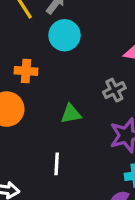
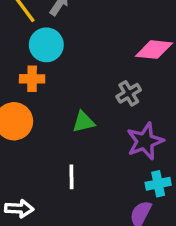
cyan circle: (65, 35) -> (46, 45), moved

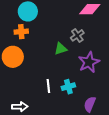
green triangle: (83, 122) -> (61, 49), moved
cyan cross: (158, 184) -> (68, 87), moved

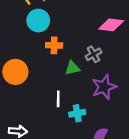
orange cross: (21, 32) -> (54, 45), moved
white line: (48, 86) -> (58, 99), moved

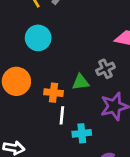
cyan circle: (38, 20) -> (38, 38), moved
orange cross: (54, 45) -> (53, 93), moved

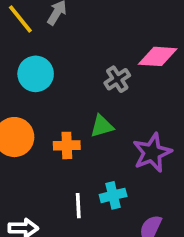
gray cross: (106, 69) -> (117, 79), moved
white line: (62, 115) -> (78, 206), moved

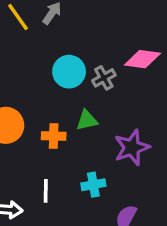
cyan circle: (36, 74) -> (69, 72), moved
white line: (78, 206) -> (46, 191), moved

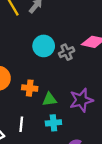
green triangle: (87, 120) -> (49, 99), moved

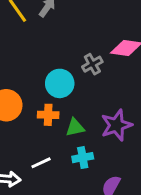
cyan circle: (44, 46) -> (60, 83), moved
white line: (21, 124) -> (41, 163), turned 64

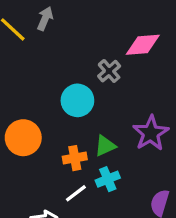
orange cross: (48, 115) -> (75, 158), moved
cyan cross: (83, 158) -> (108, 179), moved

